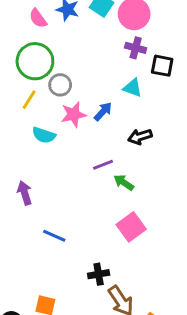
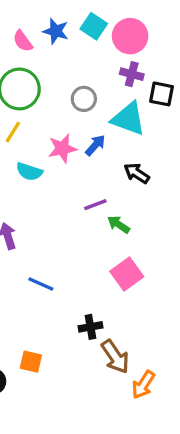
gray circle: (60, 85) -> (84, 99), moved
cyan triangle: (133, 88) -> (128, 119), size x1.6
black arrow: (140, 137) -> (137, 173), turned 50

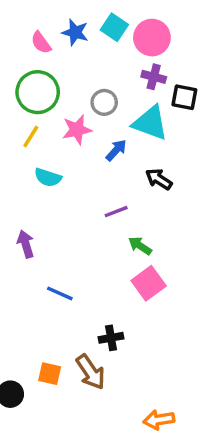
pink star: (62, 148) -> (77, 130), moved
green arrow: (119, 224) -> (140, 246), moved
brown arrow: (115, 357) -> (91, 372), moved
orange arrow: (143, 385) -> (159, 420), moved, turned 48

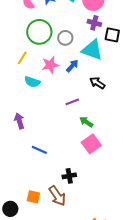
green circle: (38, 92) -> (39, 32), moved
pink star: (77, 130) -> (50, 65), moved

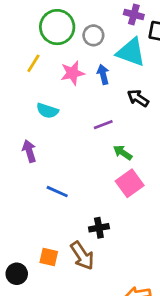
blue arrow: (72, 66) -> (103, 74), turned -56
cyan semicircle: (32, 82) -> (47, 111), moved

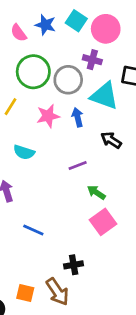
purple cross: (134, 14) -> (92, 60), moved
gray circle: (93, 35) -> (68, 80), size x1.4

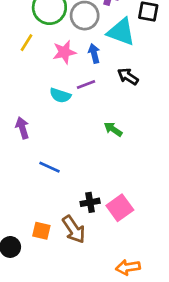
cyan semicircle: (24, 152) -> (60, 95), moved
purple line: (78, 166) -> (86, 85), moved
pink square: (103, 222) -> (120, 208), moved

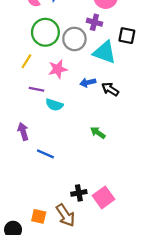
blue arrow: (94, 53) -> (88, 82), moved, turned -88
purple line: (86, 85) -> (36, 89), moved, turned 32
blue line: (49, 167) -> (45, 154), moved

